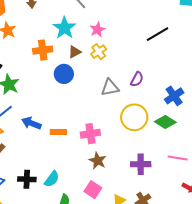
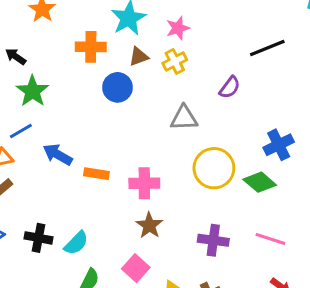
purple semicircle: (137, 79) -> (230, 87), moved

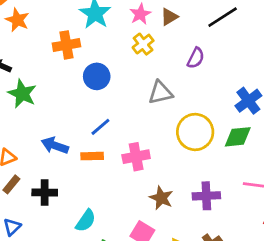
brown triangle: (139, 56) -> (169, 17), moved
blue line: (21, 131) -> (100, 127), moved
green diamond: (260, 182) -> (238, 137), turned -36
brown star: (149, 225) -> (161, 198), moved
black cross: (38, 238) -> (45, 192), moved

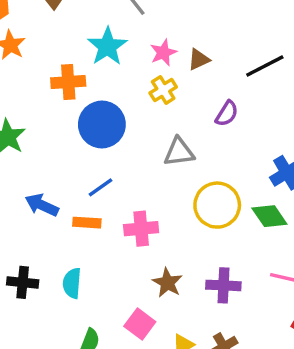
blue circle: (97, 76) -> (102, 124), size x1.4
green diamond: (238, 137) -> (269, 216), turned 56
black cross: (45, 192) -> (23, 282), moved
cyan semicircle: (86, 221) -> (72, 283), moved, turned 145

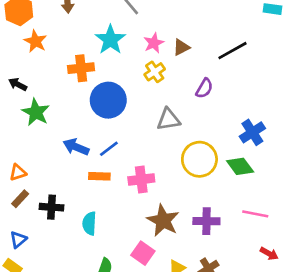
blue arrow: (42, 205) -> (76, 147), moved
black cross: (23, 282) -> (52, 207), moved
brown star: (167, 283) -> (163, 221), size x1.4

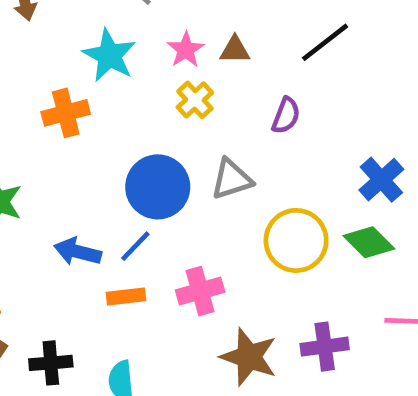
brown triangle: (181, 47) -> (235, 50), turned 36
blue circle: (108, 100) -> (158, 187), moved

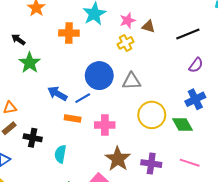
purple semicircle: (286, 116) -> (196, 65), moved

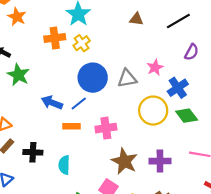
pink star: (128, 20) -> (155, 67), moved
yellow cross: (126, 43) -> (82, 43), moved
blue cross: (195, 99) -> (178, 88), moved

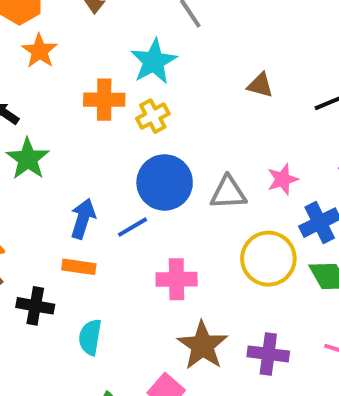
blue arrow: (52, 103) -> (83, 219), turned 78
orange rectangle: (71, 126) -> (79, 267), moved

